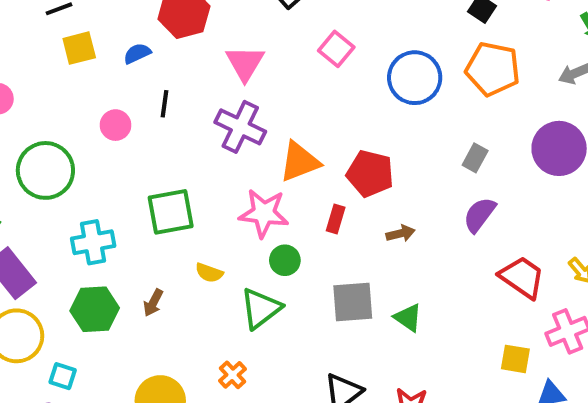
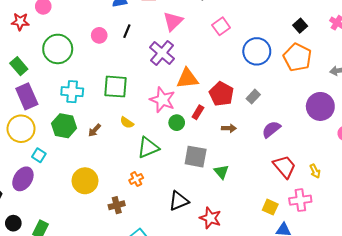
gray rectangle: (475, 158) -> (253, 97), moved
green circle: (285, 260) -> (177, 123), moved
orange cross: (232, 375) -> (136, 179), moved

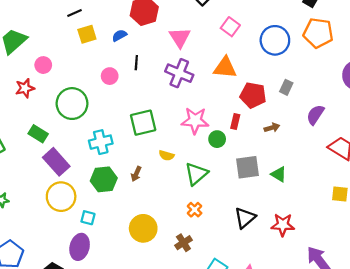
orange triangle: (187, 79) -> (225, 68), moved, turned 30

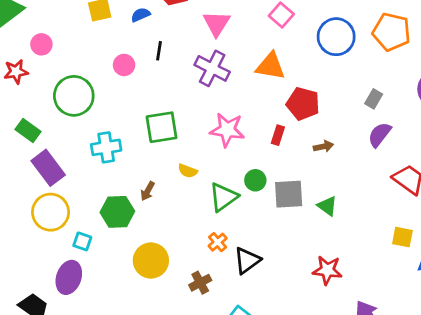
gray rectangle: (286, 87) -> (374, 99), moved
green circle: (217, 139) -> (255, 180), moved
green hexagon: (104, 179) -> (117, 212), moved
black triangle: (245, 218) -> (247, 260), moved

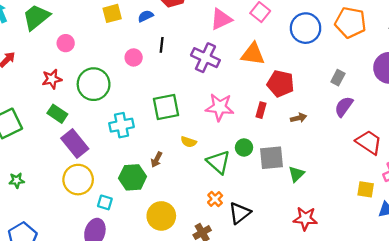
pink triangle: (217, 23) -> (221, 19), moved, turned 35
red star: (16, 72) -> (52, 79), moved
green triangle: (223, 197) -> (218, 162), turned -40
green triangle: (327, 206) -> (296, 174), moved, turned 42

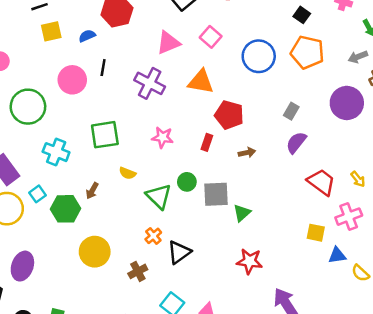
pink circle: (134, 57) -> (72, 80), size x1.5
pink star: (220, 107) -> (163, 137), size x0.7
cyan cross: (121, 125) -> (56, 152), turned 30
cyan square: (105, 202) -> (37, 194), moved, turned 35

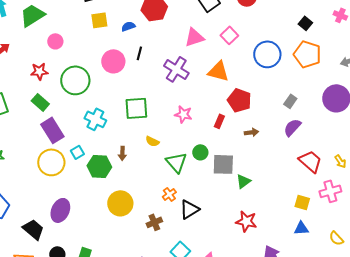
brown arrow: (92, 191) -> (122, 153), turned -32
blue triangle: (337, 255) -> (301, 228), moved

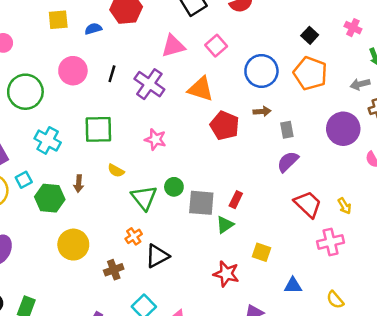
black line: (139, 53) -> (112, 74), moved
gray rectangle: (290, 101) -> (287, 130), turned -48
red rectangle: (219, 121) -> (236, 200), moved
brown arrow: (251, 132) -> (262, 111), moved
yellow square: (302, 202) -> (261, 252), moved

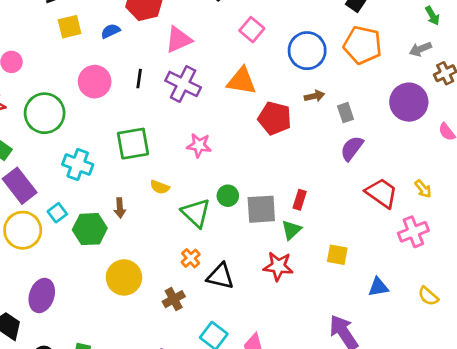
pink triangle: (173, 46) -> (179, 40), moved
black triangle: (157, 256) -> (220, 276), turned 50
red star: (226, 274) -> (278, 266), moved

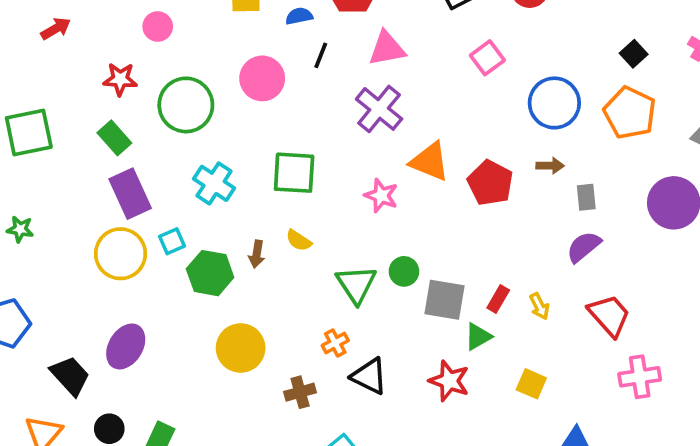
black line: (139, 79) -> (321, 55), moved
orange triangle: (242, 81) -> (430, 162), moved
yellow semicircle: (160, 187) -> (299, 240), moved
yellow arrow: (423, 189) -> (539, 306), moved

